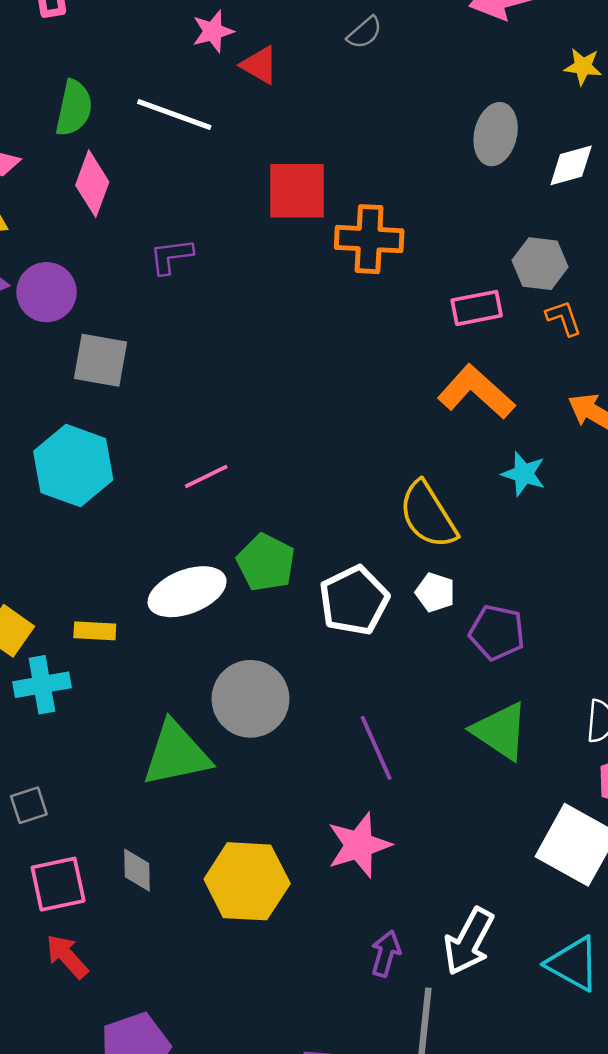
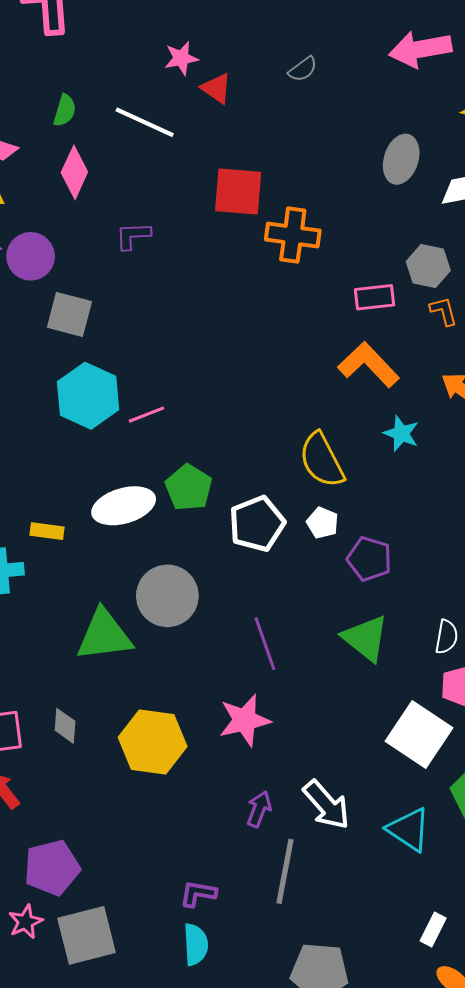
green semicircle: (74, 108) -> (65, 110), size x0.7
cyan hexagon: (73, 466) -> (88, 396), moved
white arrow: (469, 941) -> (326, 805), turned -74

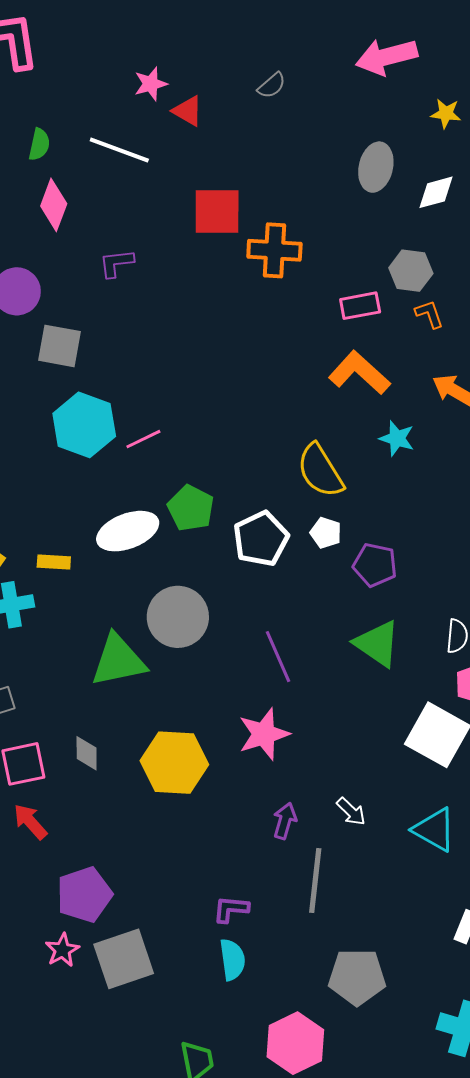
white arrow: (326, 805) -> (351, 811), size x0.6

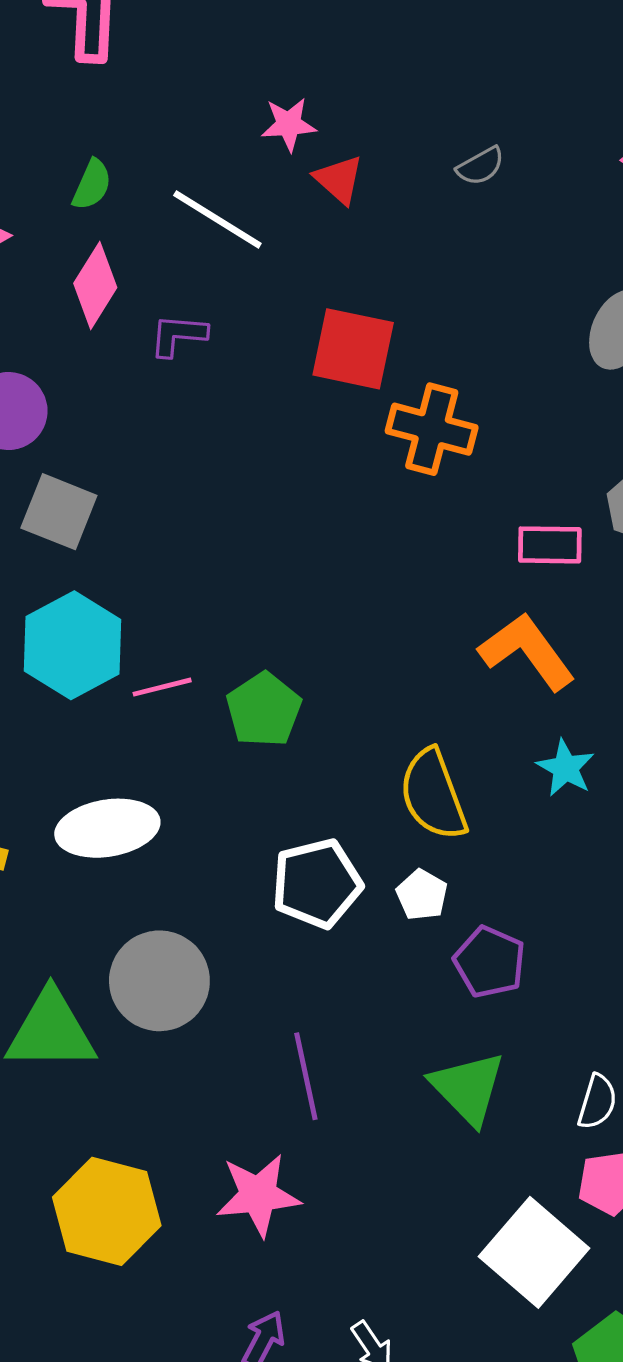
purple L-shape: (116, 263) -> (178, 335), moved
green pentagon: (191, 508) -> (264, 710), moved

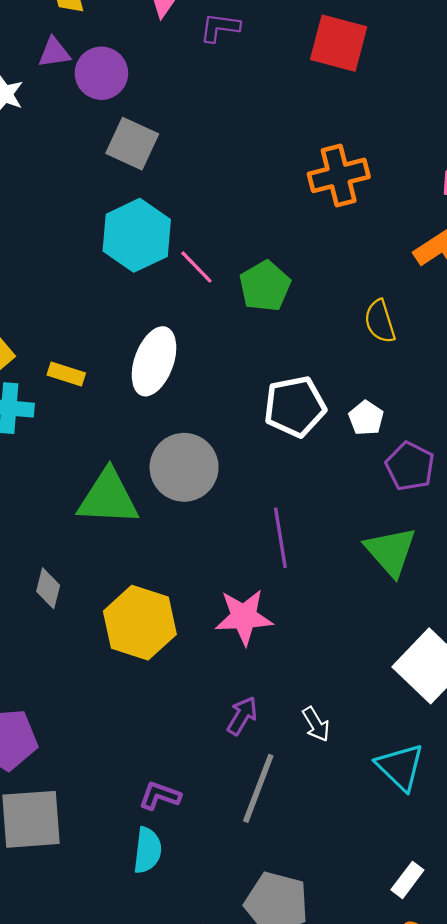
orange cross: (432, 429) -> (339, 175), moved, turned -32
pink line: (162, 687) -> (196, 267), turned 57
yellow semicircle: (433, 795) -> (380, 321), moved, size x0.7
white ellipse: (107, 828) -> (154, 361), turned -64

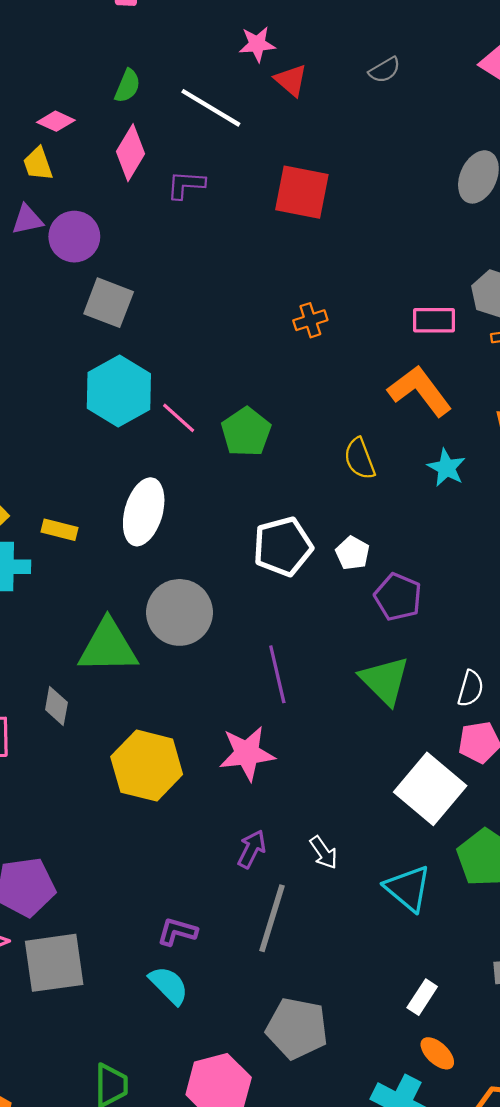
orange cross: (339, 175) -> (310, 320), size x0.6
gray diamond: (48, 588) -> (56, 706), moved
cyan semicircle: (147, 850) -> (169, 985), turned -48

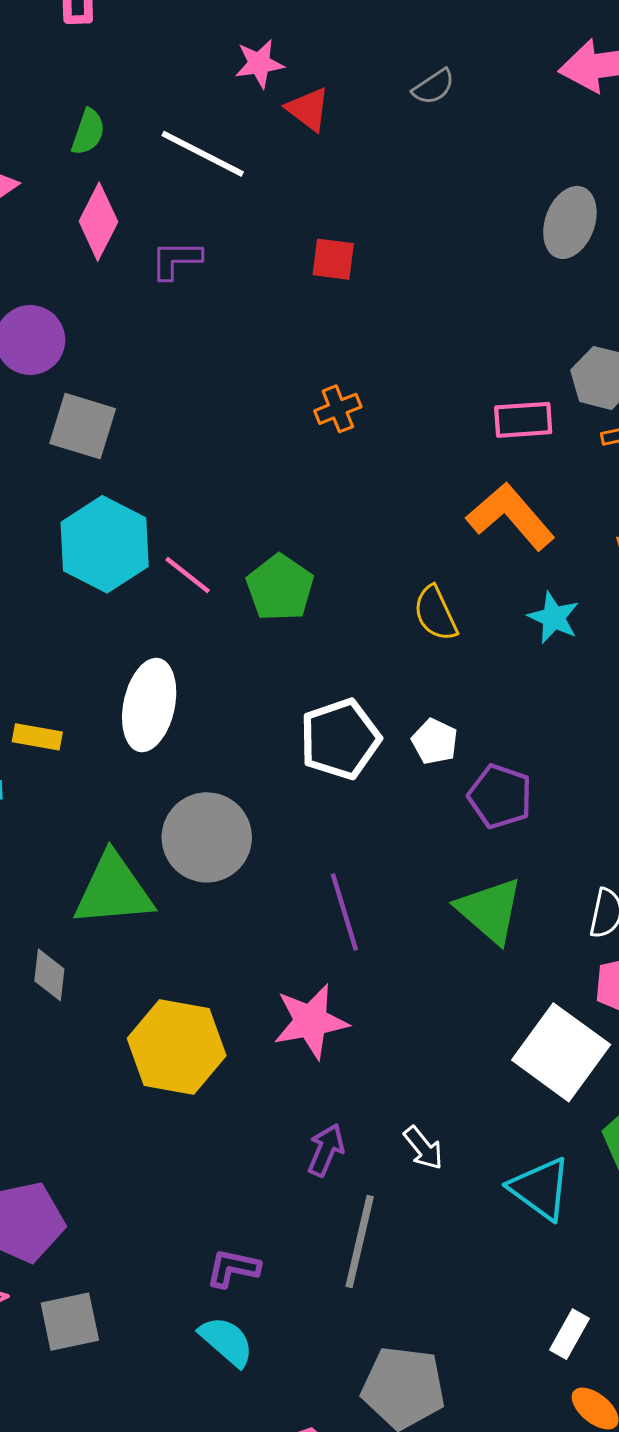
red square: (302, 192) -> (333, 259), size x0.6
orange cross: (310, 320) -> (338, 409), moved
gray square: (54, 963) -> (70, 1322), size x0.7

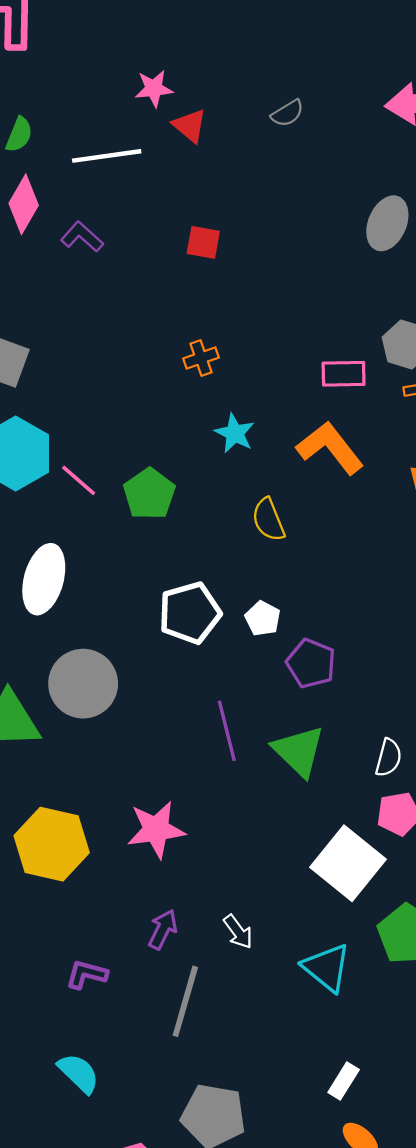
white line: (203, 154) -> (107, 156), turned -38
purple L-shape: (176, 260) -> (82, 237), turned 39
cyan star: (554, 618) -> (235, 433), moved
purple line: (344, 912) -> (227, 731), moved
purple L-shape: (233, 1268) -> (86, 974), moved

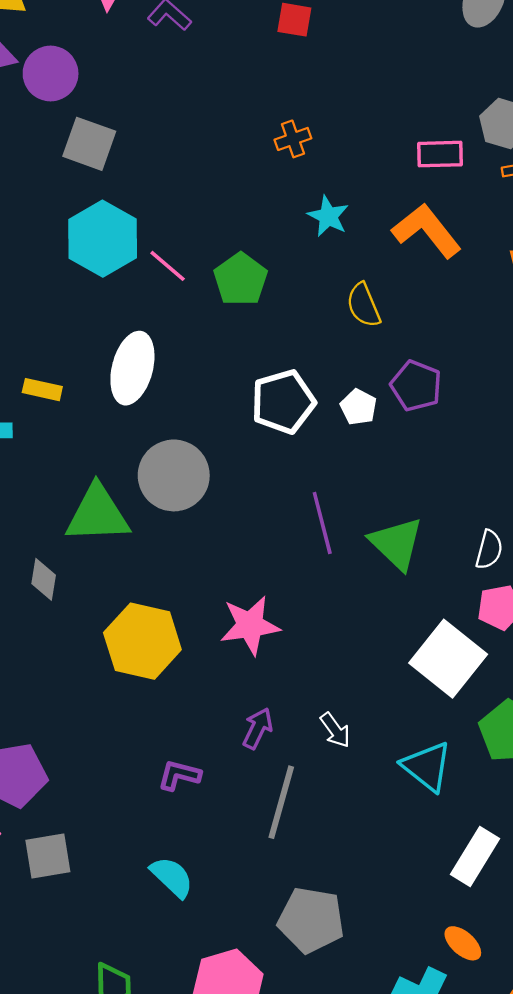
purple pentagon: (311, 663) -> (416, 386), moved
white rectangle: (344, 1081) -> (475, 856), moved, size x1.5

